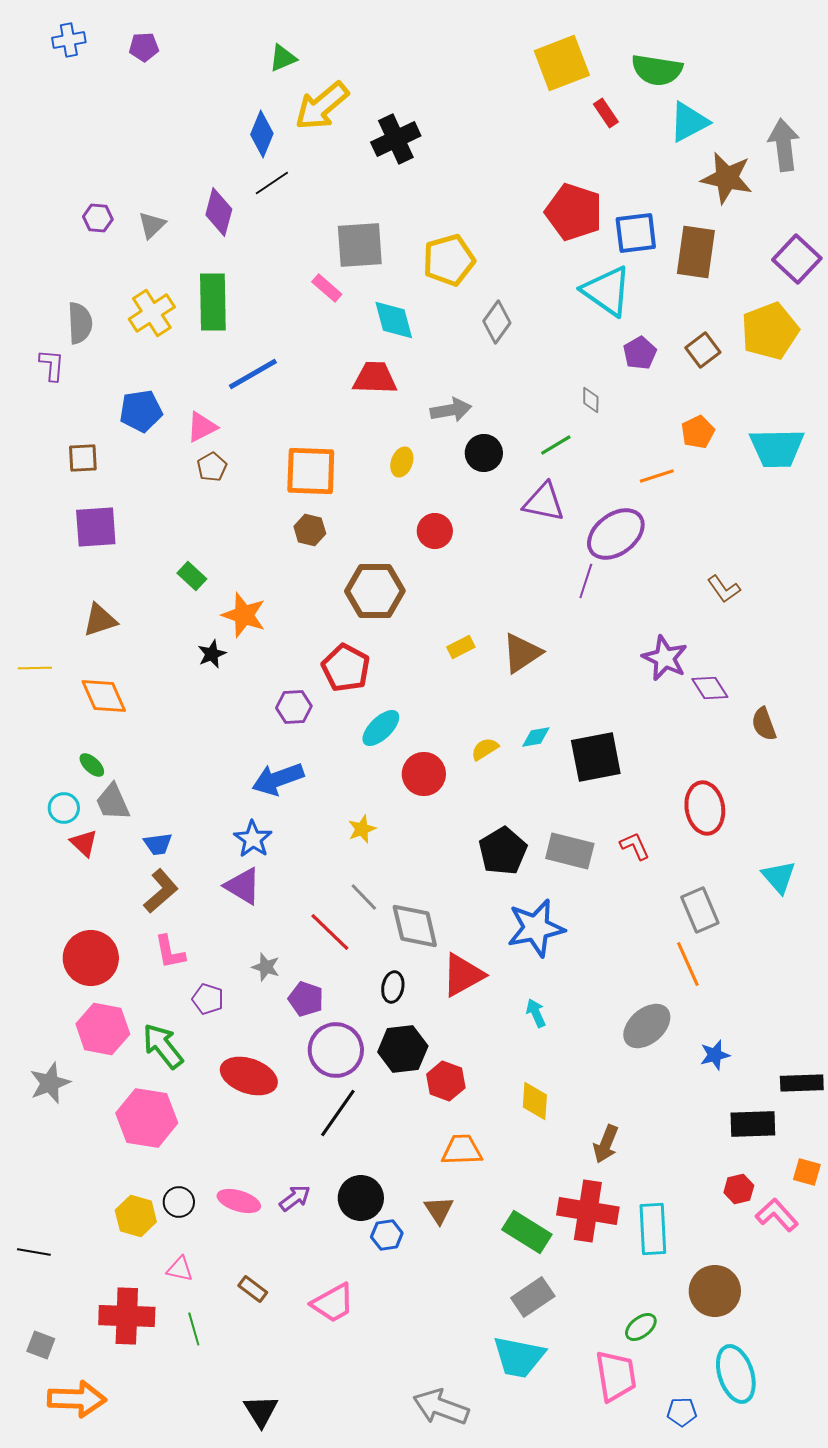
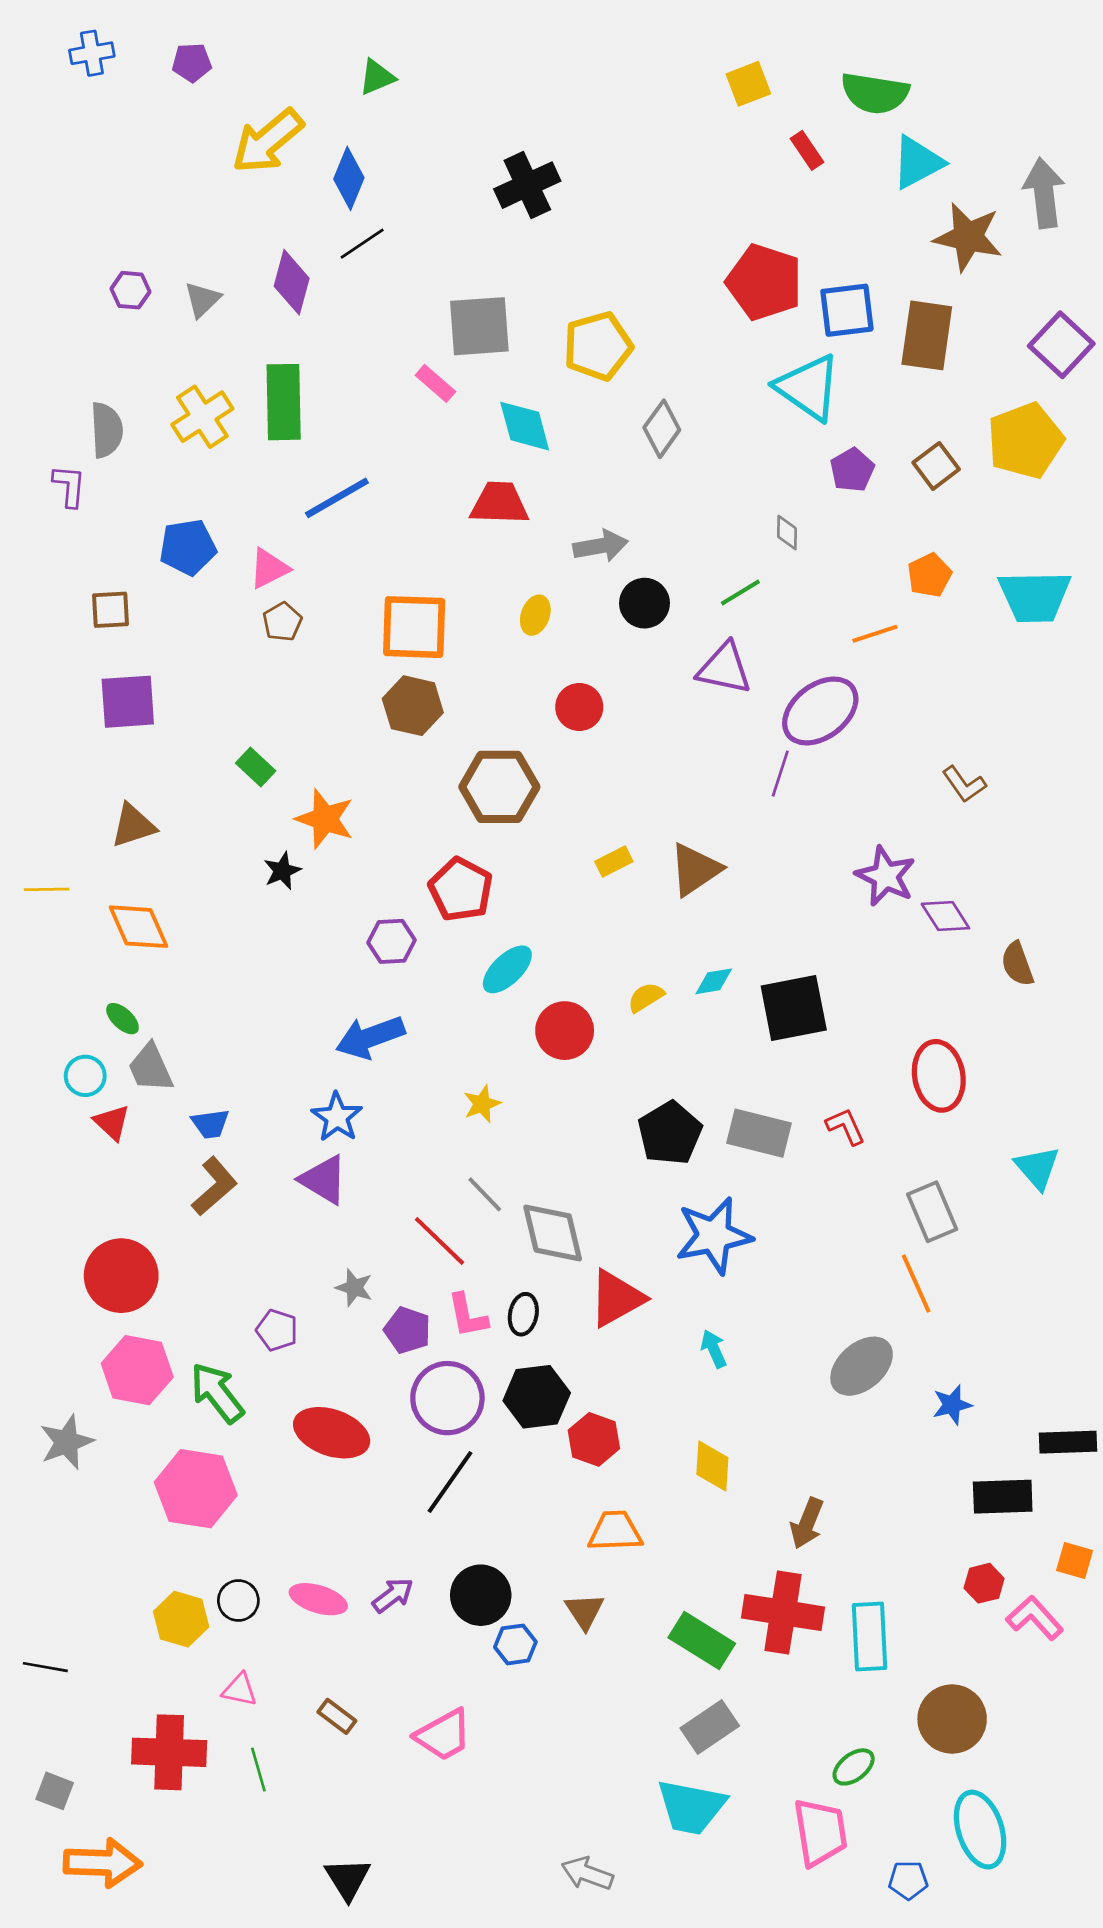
yellow square: (562, 63) -> (748, 84), size x0.6
yellow arrow: (322, 106) -> (268, 141), moved
brown hexagon: (310, 530) -> (413, 706), size x1.4
pink L-shape: (170, 952) -> (467, 1316), moved
gray arrow: (441, 1407) -> (587, 1873), size x0.7

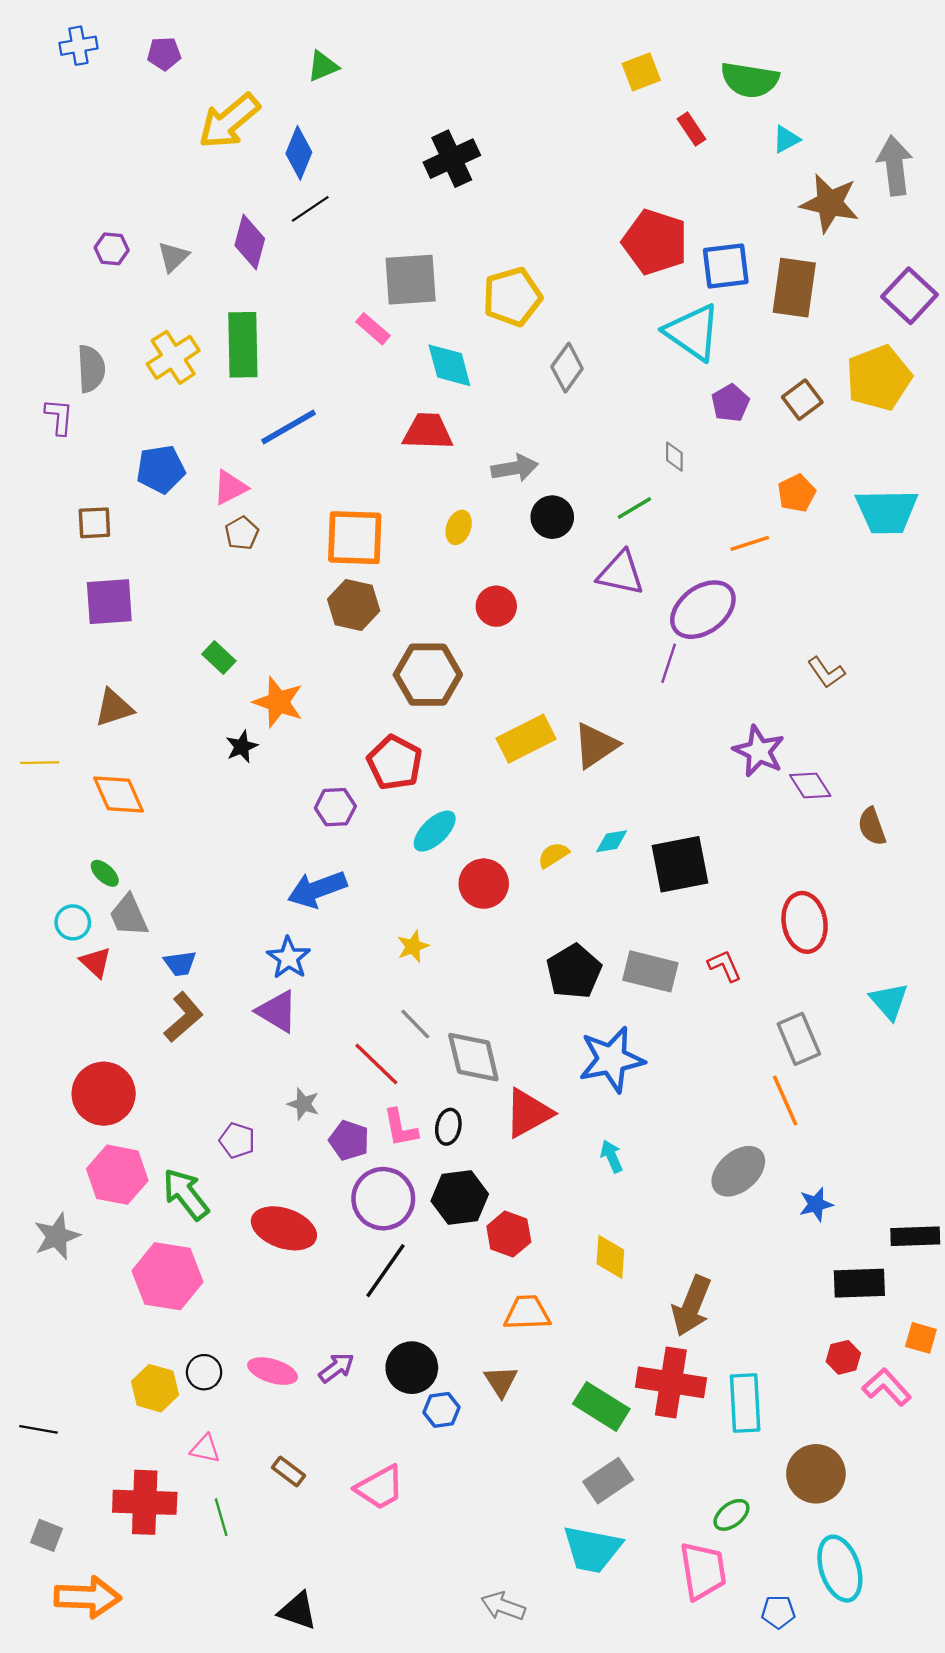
cyan triangle: (917, 162) -> (786, 139), size x0.6
yellow rectangle: (614, 861) -> (526, 739), size x1.8
brown arrow: (807, 1523) -> (692, 1306), size x1.4
black triangle: (348, 1879) -> (298, 1611), turned -39

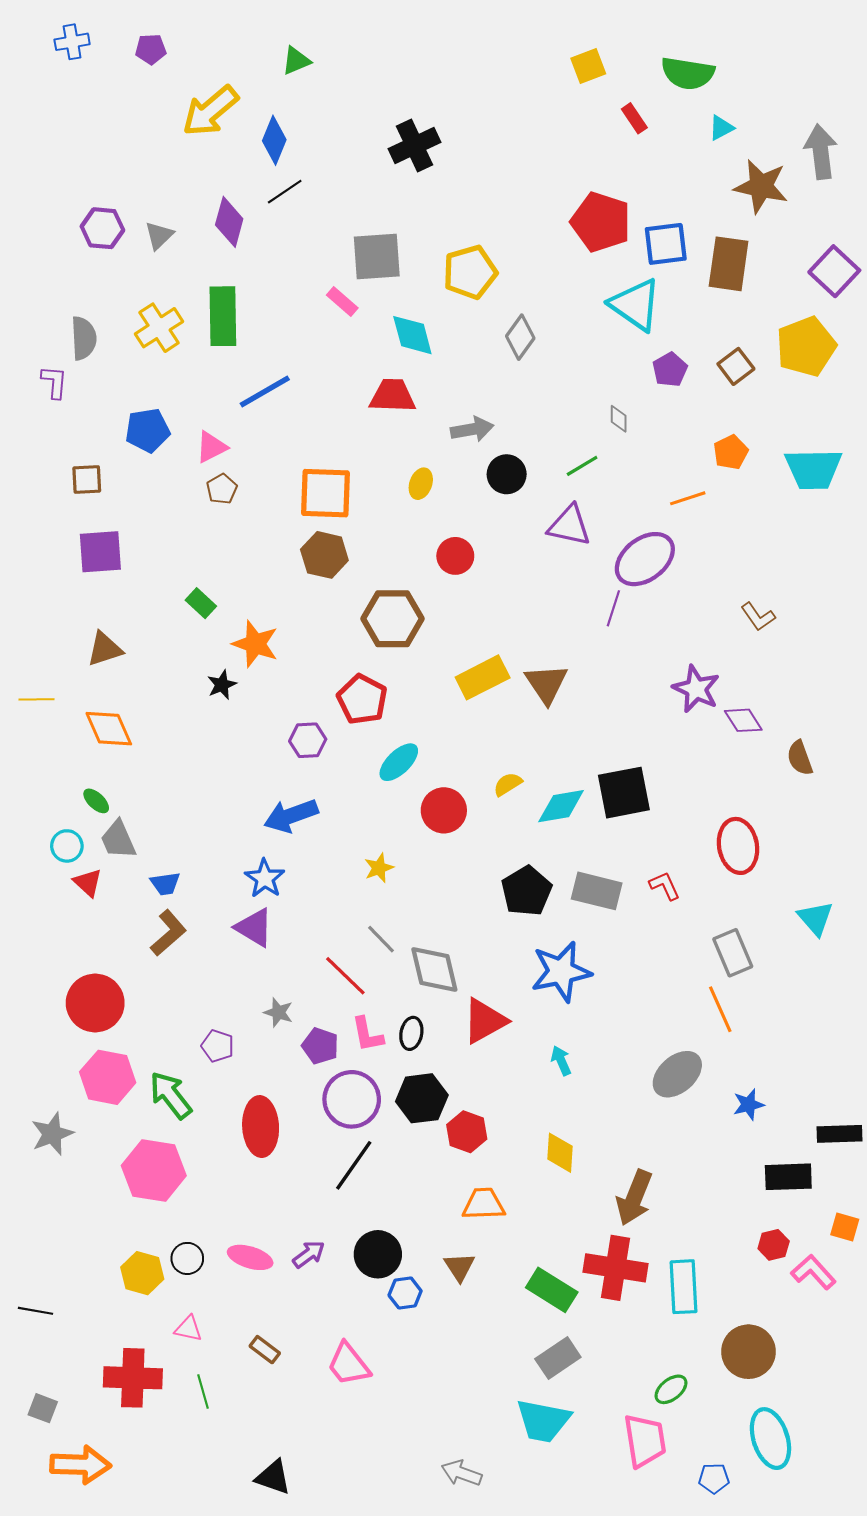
purple hexagon: (112, 249) -> (102, 228), size x1.4
brown triangle: (596, 745) -> (546, 684), turned -30
cyan diamond: (612, 841) -> (561, 806), moved, size x1.6
red ellipse: (284, 1228) -> (261, 1127), turned 68
pink trapezoid: (380, 1487) -> (349, 1364), turned 81

